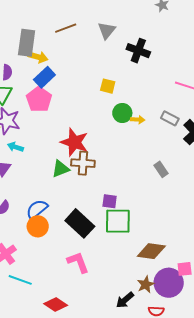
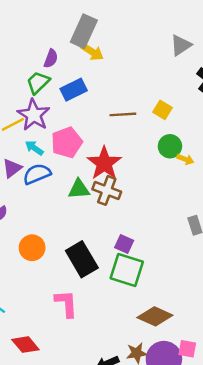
brown line: (66, 28) -> (123, 114), moved
blue rectangle: (44, 77) -> (74, 90), moved
pink pentagon: (39, 99) -> (67, 142), moved
blue semicircle: (37, 209) -> (37, 174), moved

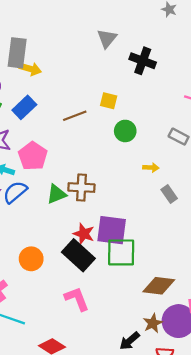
yellow arrow: (185, 159) -> (151, 168), moved
red star: (104, 163) -> (84, 234), moved, size x0.7
purple square: (124, 244) -> (112, 230), size x1.8

